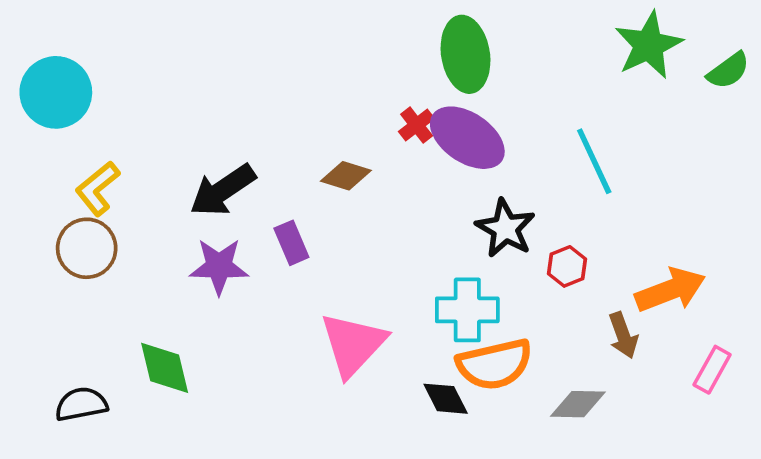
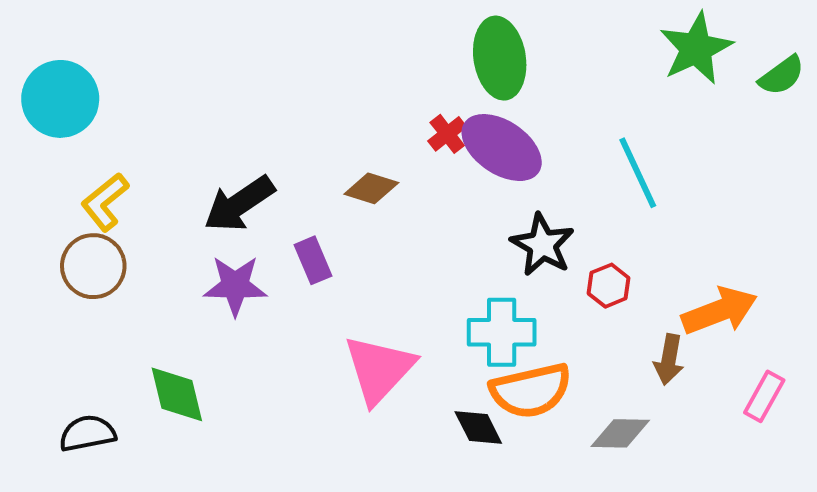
brown arrow: (623, 335) -> (669, 359), turned 30

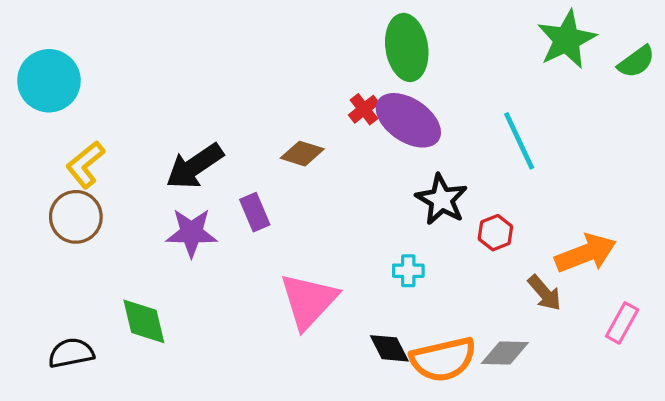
cyan cross: (502, 332) -> (408, 271), size x0.6
brown arrow: (669, 359) -> (544, 293), turned -51
orange semicircle: (531, 391) -> (443, 359), moved

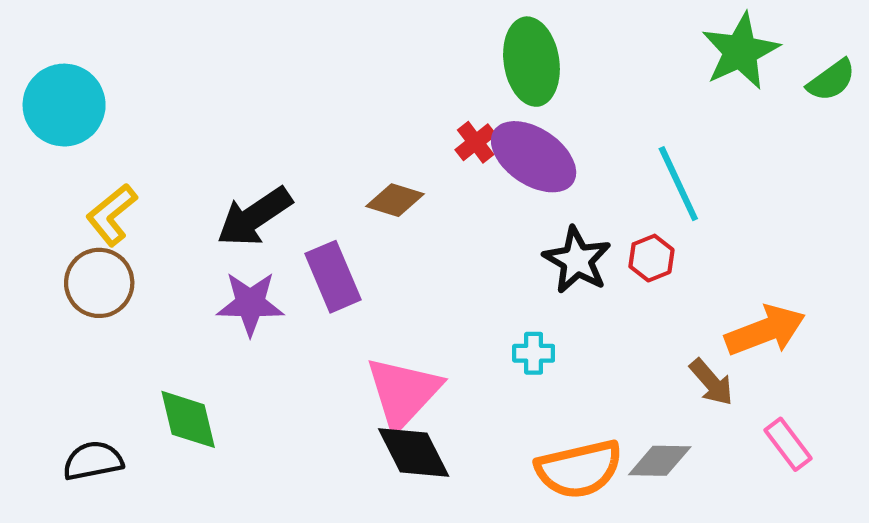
purple rectangle: (255, 212) -> (333, 277), size x1.4
red hexagon: (495, 233) -> (651, 258), moved
pink rectangle: (622, 323) -> (788, 444), moved, turned -66
black diamond: (389, 348) -> (414, 453), moved, size x1.4

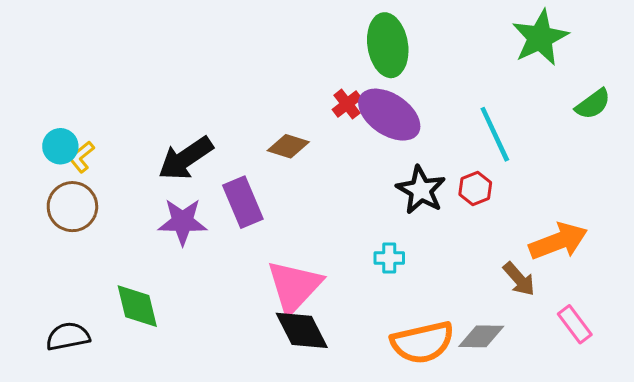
green semicircle: (831, 80) -> (593, 104), moved
cyan circle: (64, 105) -> (60, 146), moved, size x0.6
yellow L-shape: (112, 215) -> (81, 157), size x0.7

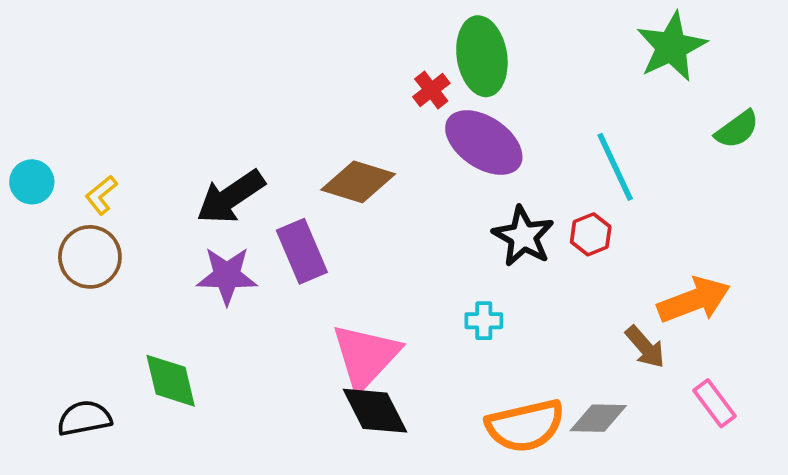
red cross: (347, 104) -> (431, 90), moved
cyan circle: (60, 146) -> (32, 182), moved
brown diamond: (288, 146) -> (358, 182), size x1.4

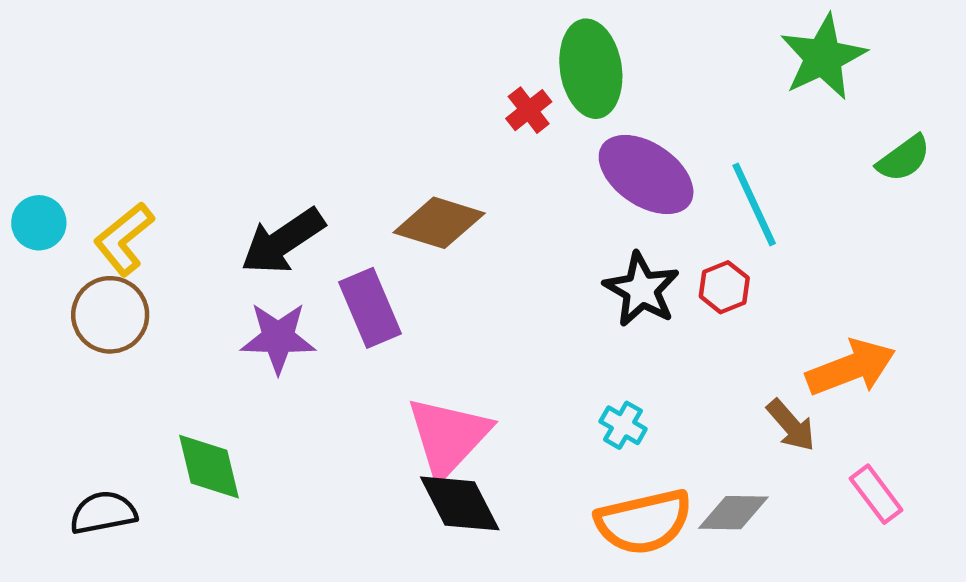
purple ellipse: (484, 143) -> (646, 175), moved
yellow L-shape: (101, 195) -> (124, 239), size x1.5
cyan cross: (484, 321) -> (623, 425), moved, turned 30

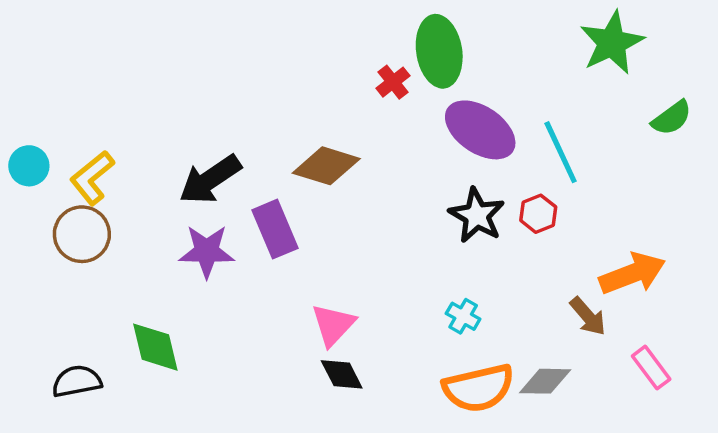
pink triangle: (448, 437) -> (333, 325), size x0.7
black diamond: (460, 503) -> (342, 374), size x0.7

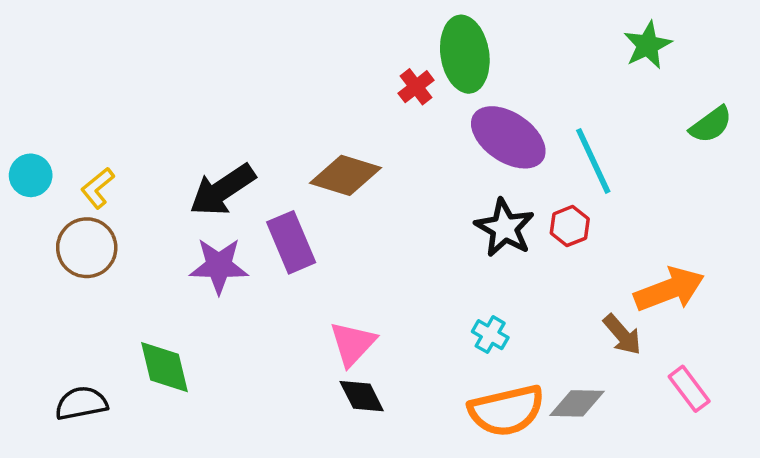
green star: (612, 43) -> (648, 45), size x0.7
yellow L-shape: (92, 178) -> (98, 188), size x0.7

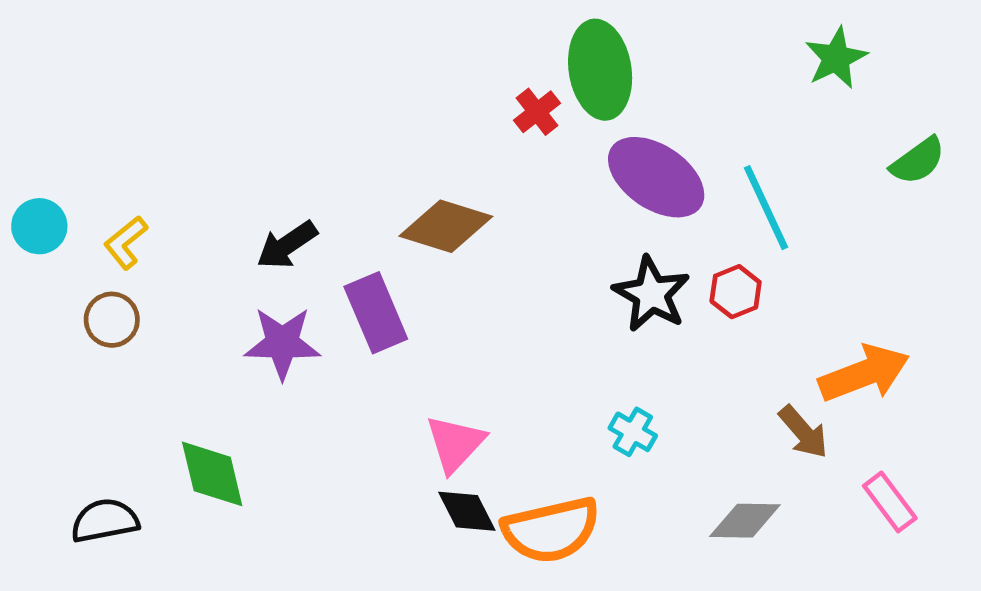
black arrow: (222, 190) -> (287, 245), size x0.7
brown circle: (87, 248) -> (112, 320), size x0.7
orange semicircle: (506, 411) -> (551, 530), moved

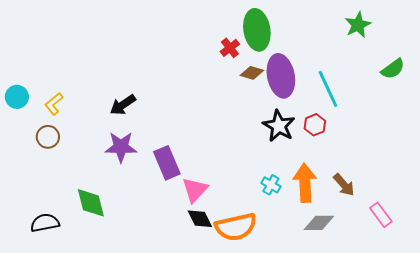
purple ellipse: (656, 177) -> (281, 76), turned 45
brown diamond: (446, 226) -> (252, 73), moved, size x0.6
purple rectangle: (376, 313) -> (167, 163), moved
orange arrow: (864, 373) -> (305, 183), moved, turned -72

